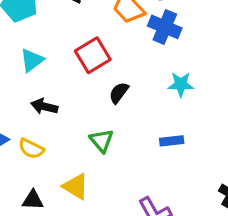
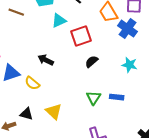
cyan triangle: (32, 60) -> (59, 21), moved
green triangle: (102, 141) -> (94, 98), moved

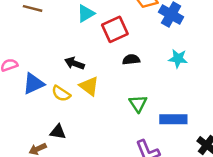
black semicircle: (92, 62) -> (131, 60), turned 40
blue rectangle: (117, 97) -> (173, 119), moved, size x1.5
yellow triangle: (54, 111) -> (89, 86), moved

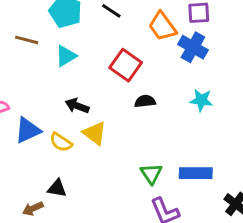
cyan triangle: (86, 13) -> (66, 56), moved
red square: (115, 29) -> (126, 65), turned -30
green triangle: (138, 104) -> (151, 174), moved

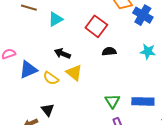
black triangle: (57, 188) -> (48, 110), turned 40

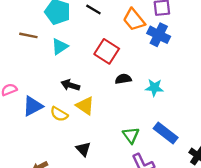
cyan star: (148, 51) -> (154, 88), moved
blue rectangle: (143, 101) -> (166, 133), turned 40
black triangle: (48, 110) -> (83, 149), moved

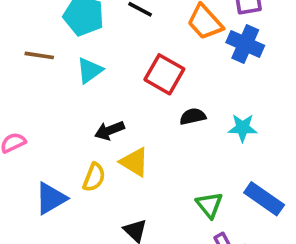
black arrow: (70, 85) -> (110, 130), turned -36
blue triangle: (33, 106) -> (51, 198), moved
yellow semicircle: (59, 114) -> (94, 177), turned -96

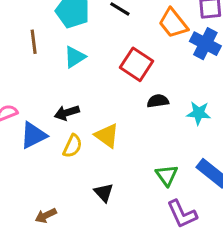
brown line: (39, 55) -> (34, 42), turned 70
black arrow: (110, 130) -> (67, 113), moved
blue triangle: (51, 198) -> (33, 135), moved

